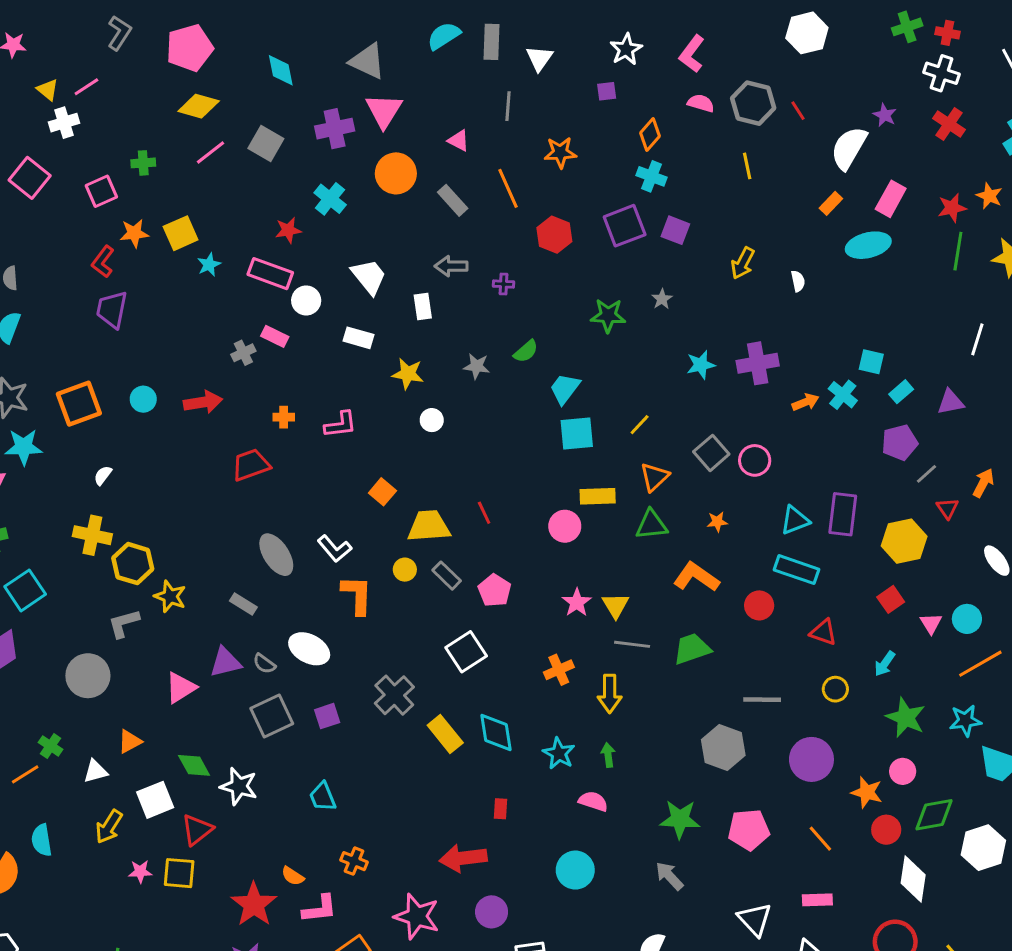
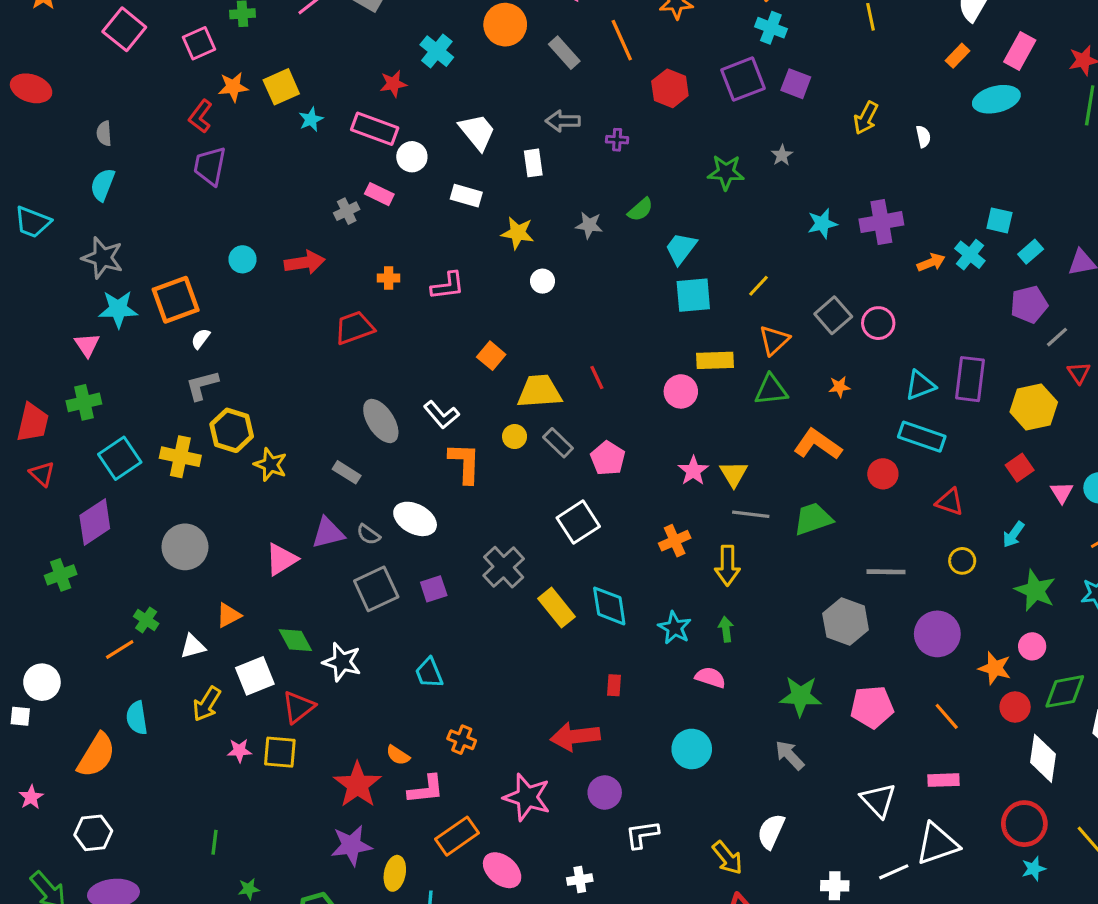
orange square: (79, 404) -> (176, 300), moved
yellow cross: (92, 535) -> (180, 457), moved
gray L-shape: (124, 623) -> (202, 385), moved

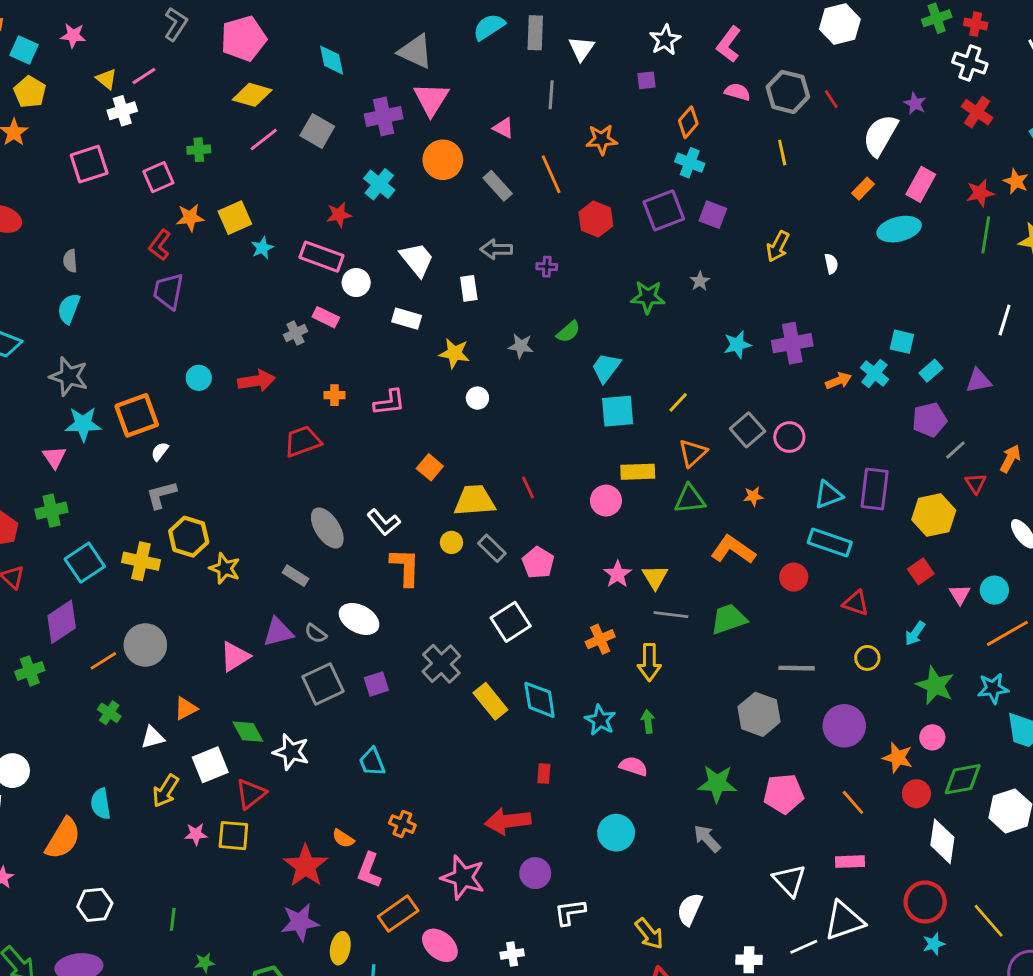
pink square: (124, 29) -> (89, 164), turned 33
orange line: (120, 649) -> (103, 661), moved
pink L-shape: (426, 789) -> (369, 870), turned 117
white hexagon: (93, 833) -> (95, 905), moved

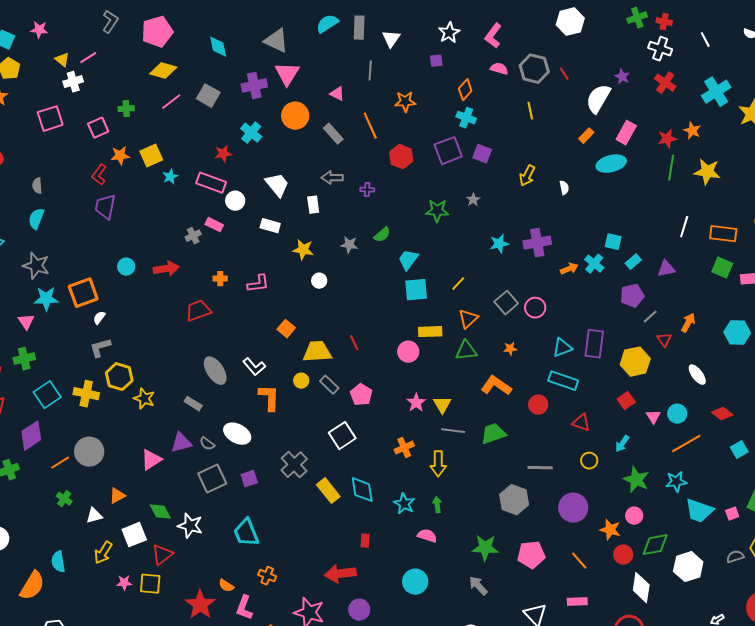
cyan trapezoid: (372, 762) -> (246, 533), size x1.4

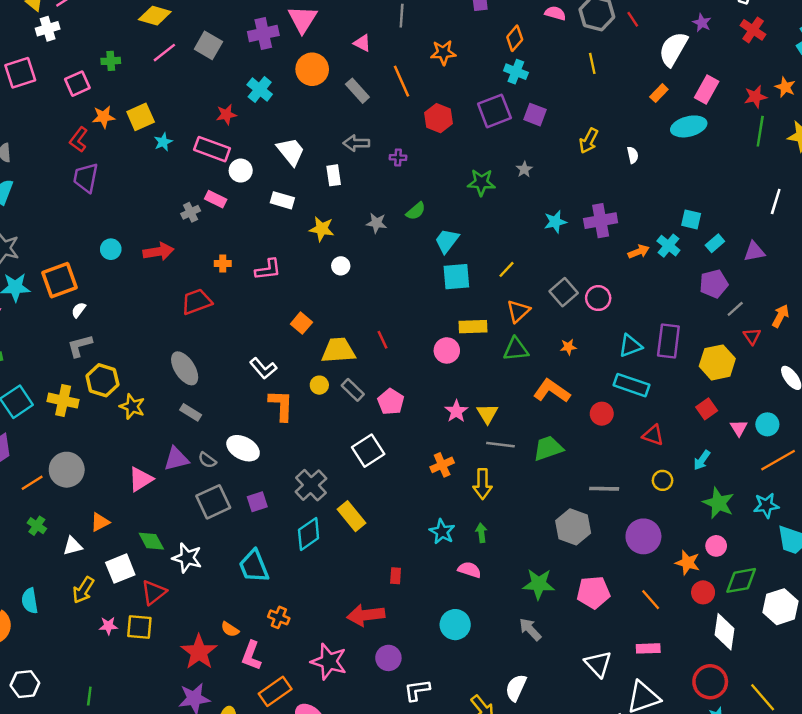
gray ellipse: (215, 371) -> (185, 368), moved
cyan diamond: (362, 490) -> (309, 534), moved, turned 64

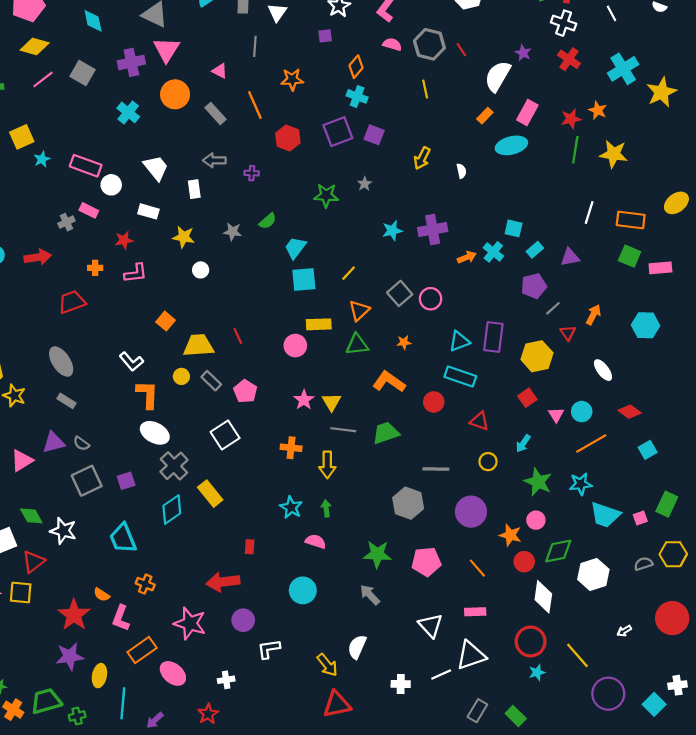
red star: (226, 115) -> (124, 240), moved
white ellipse: (243, 448) -> (155, 433), moved
orange cross: (442, 465) -> (291, 448), turned 30

